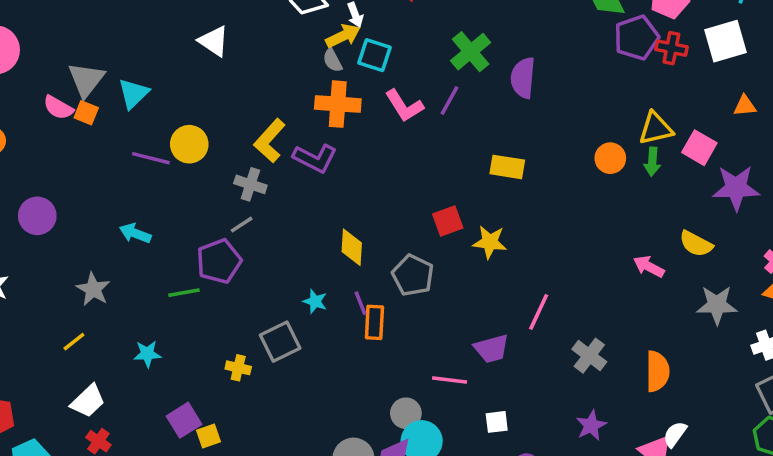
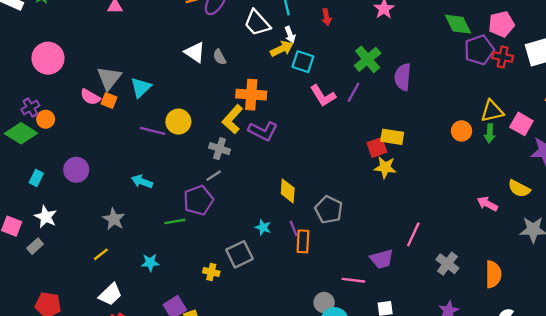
gray semicircle: (333, 60) -> (219, 57), moved
orange cross: (338, 104) -> (251, 95), moved
red square: (448, 221) -> (377, 147), moved
yellow star: (490, 242) -> (385, 167), moved

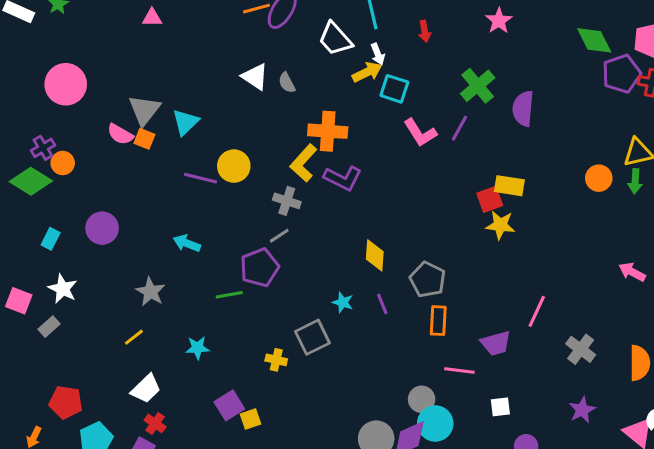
orange rectangle: (303, 241) -> (438, 321), moved

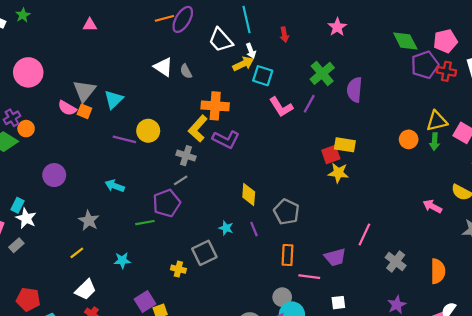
cyan rectangle: (51, 239) -> (17, 205), moved
orange rectangle: (438, 321) -> (288, 255), moved

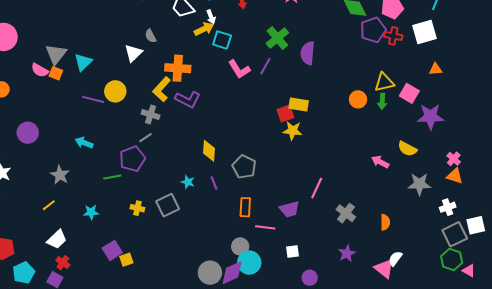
white triangle: (163, 67) -> (133, 53), moved, turned 42
yellow cross: (178, 269) -> (137, 208), moved
orange semicircle: (438, 271) -> (385, 222), size x0.7

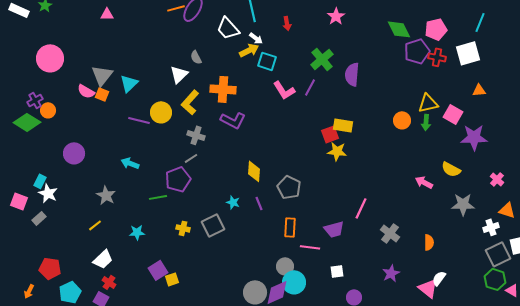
white arrow: (211, 17) -> (256, 38), turned -32
yellow L-shape: (162, 89) -> (190, 102), moved
orange triangle: (455, 176) -> (507, 210), moved

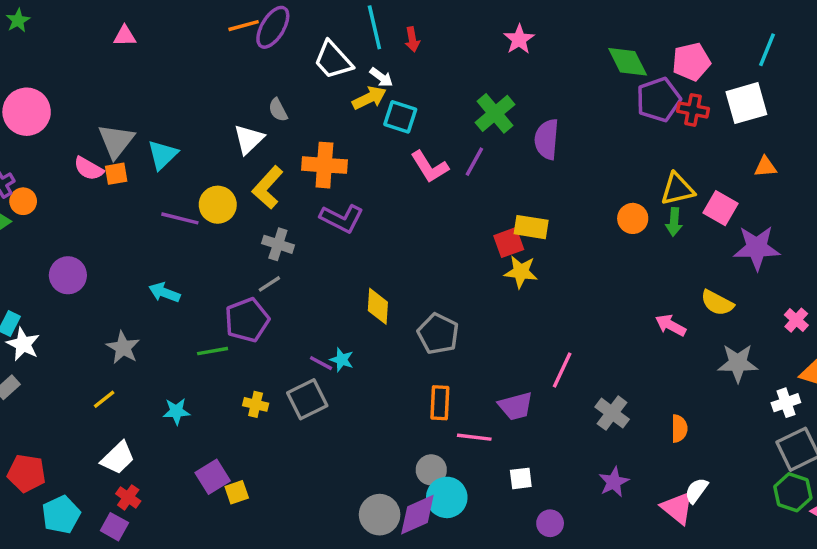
red arrow: (287, 23) -> (412, 39), moved
orange square: (102, 94) -> (116, 174), turned -32
purple line: (259, 203) -> (321, 363), moved, turned -40

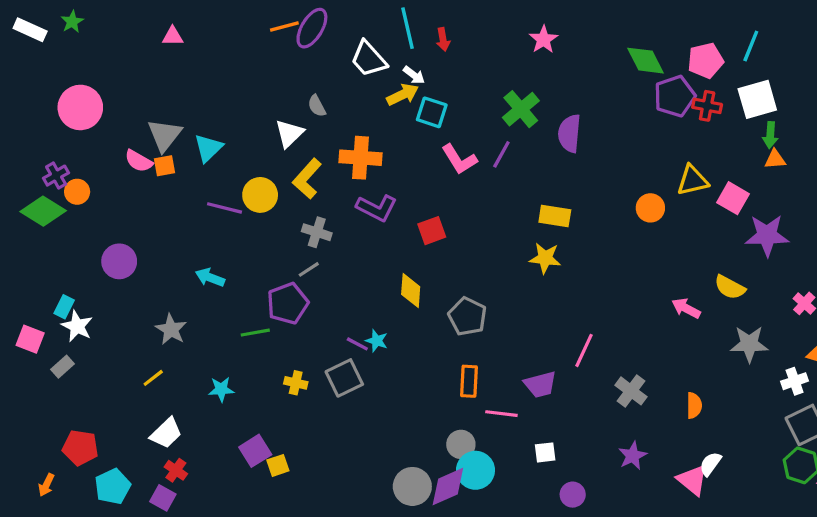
cyan line: (767, 50) -> (751, 46), moved
green arrow: (674, 222) -> (770, 135), moved
red square: (509, 243) -> (432, 231), moved

